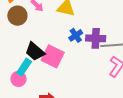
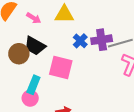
brown circle: (17, 16) -> (19, 54), moved
black trapezoid: (35, 52) -> (35, 46), moved

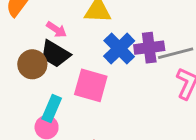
pink arrow: (34, 18) -> (56, 30), moved
blue cross: (80, 41) -> (119, 49), size x1.5

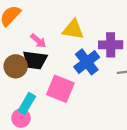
purple cross: (149, 48) -> (111, 45), moved
black trapezoid: (55, 54) -> (35, 60), turned -30

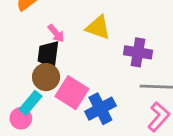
black trapezoid: (35, 60) -> (48, 55), turned 80
blue cross: (87, 62) -> (100, 109), moved
brown circle: (16, 66) -> (46, 77), moved

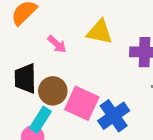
black trapezoid: (48, 55) -> (25, 78), moved

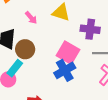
pink square: (82, 103) -> (68, 53), moved

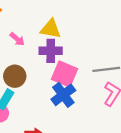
purple cross: (90, 29) -> (51, 51), moved

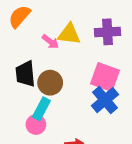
yellow triangle: (51, 29) -> (69, 34), moved
purple cross: (51, 51) -> (108, 32), moved

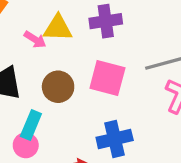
brown circle: (50, 83) -> (58, 87), moved
blue cross: (105, 100) -> (115, 139), moved, turned 32

